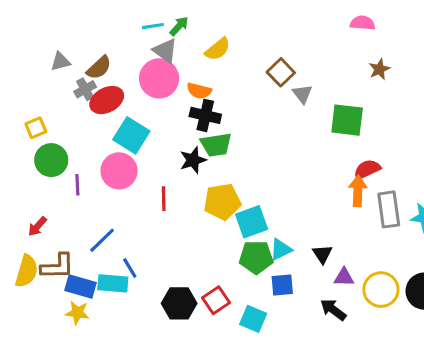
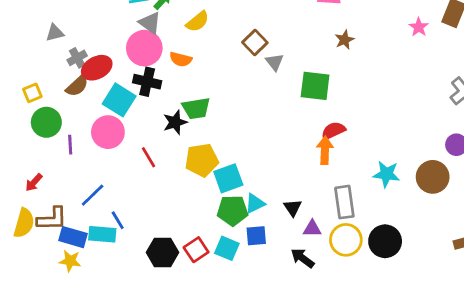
brown semicircle: (99, 68) -> (77, 86), moved
black cross: (205, 115) -> (147, 82), moved
red line: (164, 199) -> (149, 157), turned -30
gray rectangle: (389, 209) -> (344, 202), moved
cyan square: (253, 319) -> (227, 248), moved

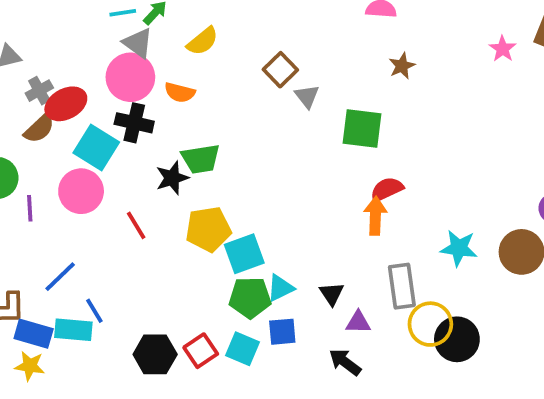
yellow circle: (346, 240) -> (430, 324), moved

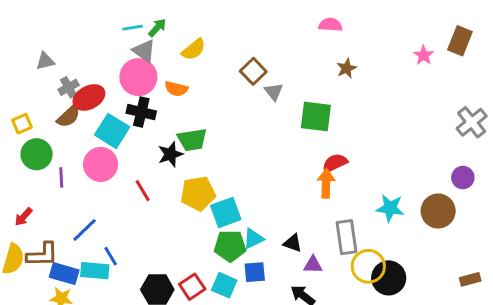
black triangle: (332, 294) -> (293, 243), turned -36

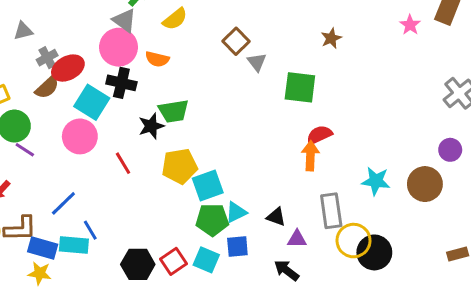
purple line: (61, 178) -> (25, 150), moved, turned -54

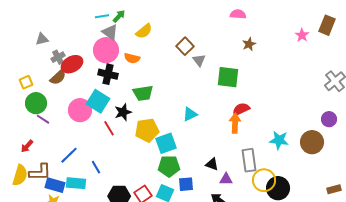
cyan square: (92, 102) -> (98, 101), moved
black star: (151, 126) -> (123, 112), moved
cyan triangle: (236, 212) -> (190, 114), moved
blue line: (90, 230) -> (96, 167), moved

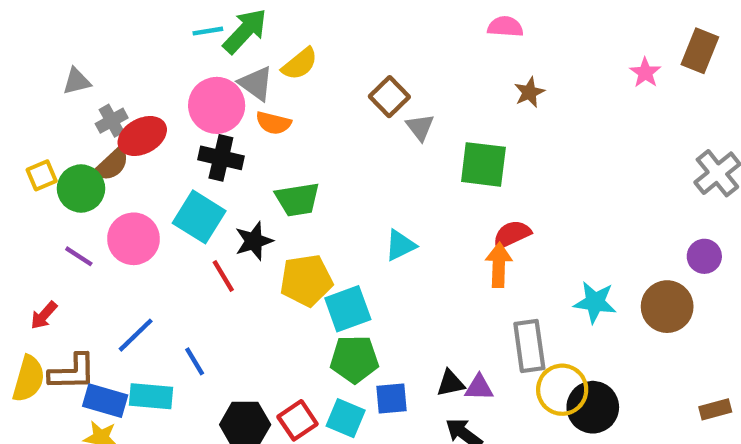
green arrow: (119, 16) -> (245, 31), size x1.6
gray triangle: (110, 32) -> (256, 84), moved
green circle: (36, 103) -> (81, 188), moved
pink circle: (80, 110) -> (133, 239), moved
black triangle: (212, 164) -> (451, 383), moved, turned -32

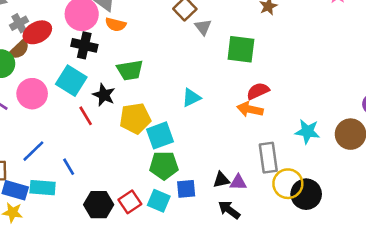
black star: (254, 241) -> (104, 95), turned -30
orange arrow: (499, 265) -> (250, 109), turned -80

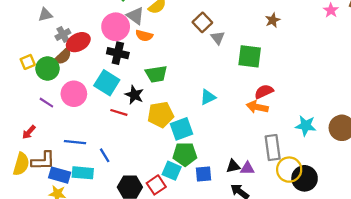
red line: (86, 116) -> (119, 112), turned -42
blue line: (33, 151) -> (75, 142), turned 50
cyan square: (159, 201) -> (172, 171), moved

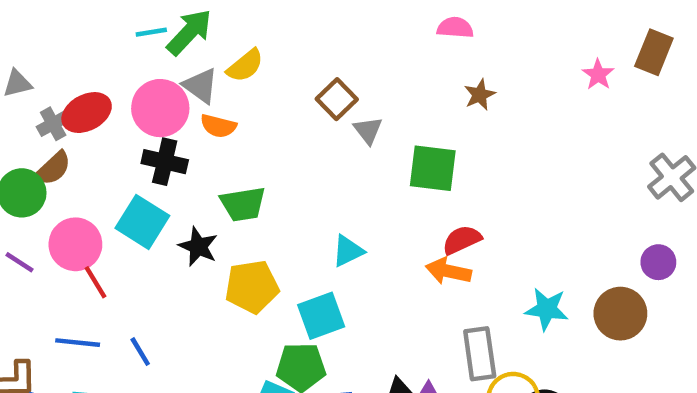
red ellipse: (78, 42) -> (87, 113), moved
red line: (119, 112) -> (96, 282), moved, turned 42
cyan square: (182, 129) -> (321, 316), moved
blue line: (105, 155) -> (140, 352), moved

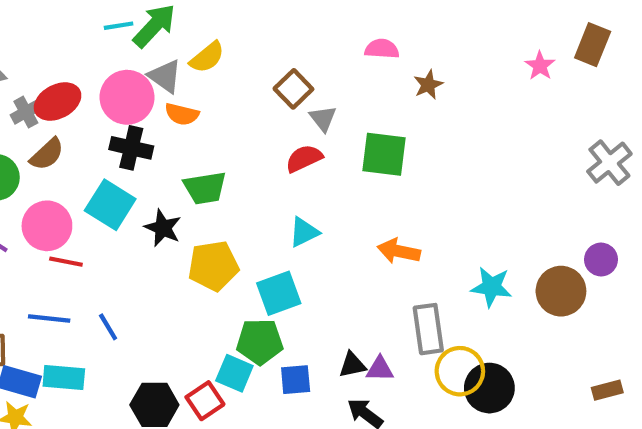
pink semicircle: (455, 28) -> (382, 49), moved
brown semicircle: (53, 168) -> (47, 154), moved
red semicircle: (462, 240) -> (304, 158), moved
purple circle: (658, 262) -> (601, 260), moved
red line: (96, 282) -> (66, 262), turned -48

